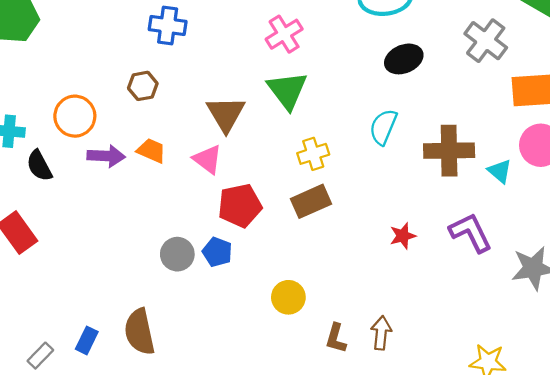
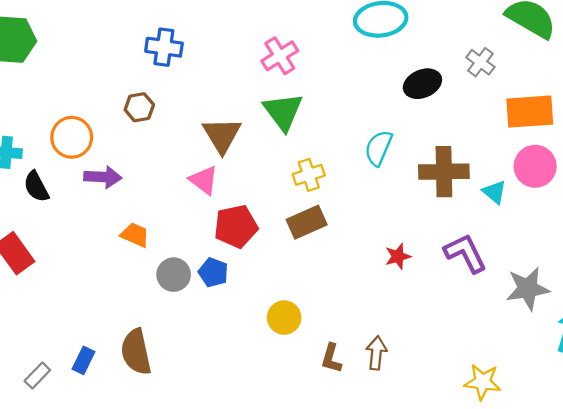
gray cross: (486, 41) -> (480, 62), size x0.7
black ellipse: (404, 59) -> (422, 84), moved
orange trapezoid: (151, 151) -> (135, 235), moved

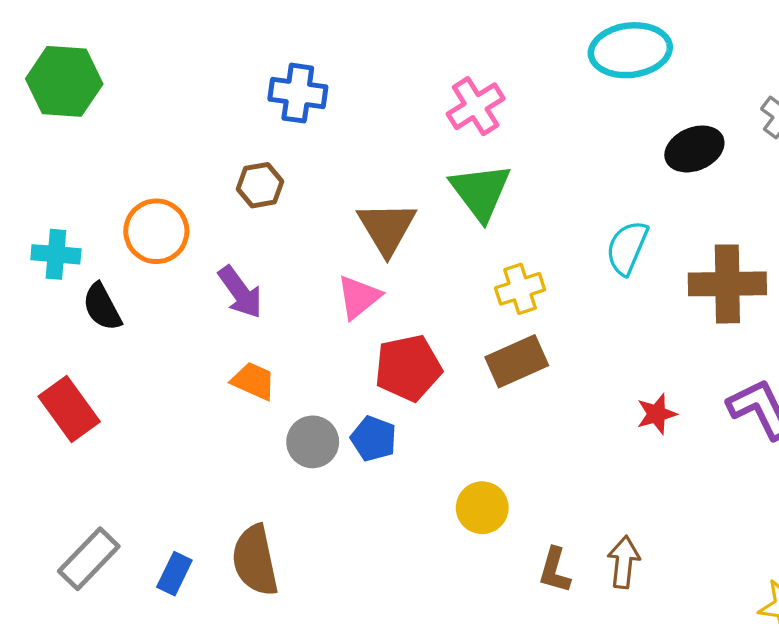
purple arrow: (103, 177) -> (240, 292), moved, turned 51
pink triangle: (204, 180) -> (359, 297), turned 44
gray rectangle: (37, 375) -> (89, 559), moved, size x1.5

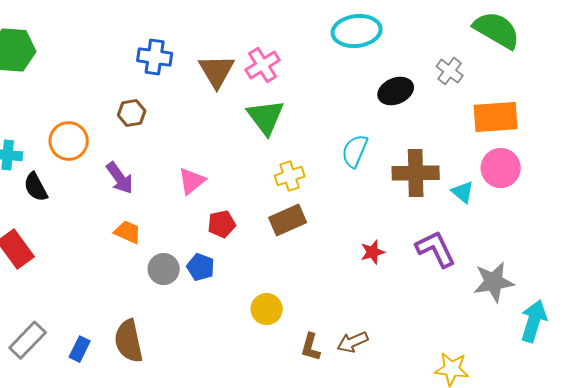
brown triangle: (387, 228) -> (217, 71), moved
red pentagon: (408, 368) -> (222, 224), size x0.7
brown arrow: (624, 562) -> (353, 342), turned -120

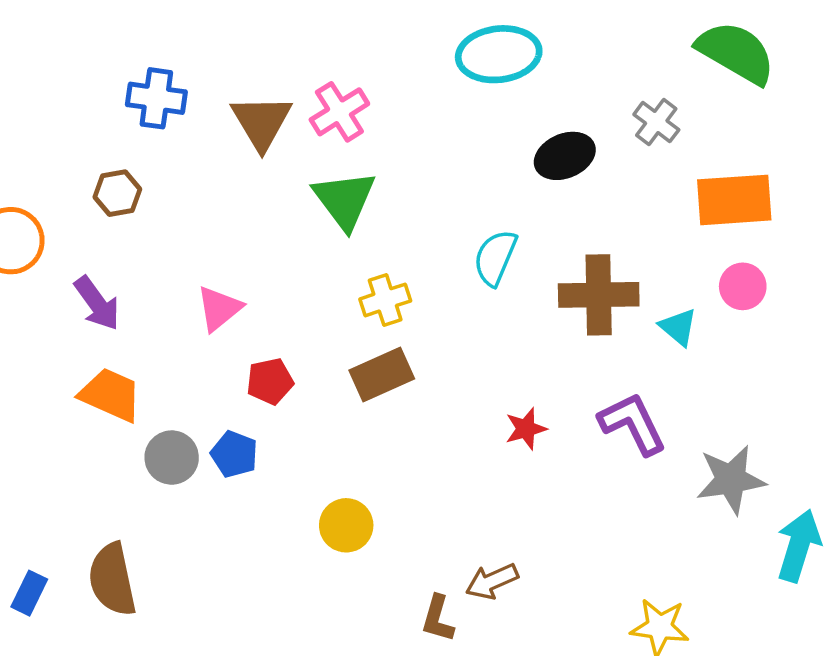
pink circle: (501, 168) -> (743, 286), size x0.7
orange trapezoid: (128, 232) -> (111, 395), size x1.4
brown L-shape: (311, 347) -> (438, 619), moved

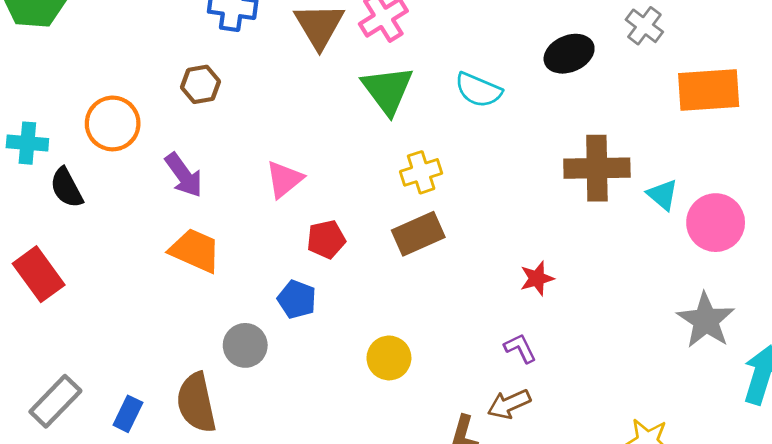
cyan semicircle: (495, 258) -> (478, 90), moved, turned -90
pink circle: (743, 286) -> (716, 223), moved, size x1.5
purple L-shape: (633, 424) -> (520, 348), moved, size x0.6
gray circle: (172, 458) -> (245, 345), moved
gray star: (731, 480) -> (706, 320), turned -30

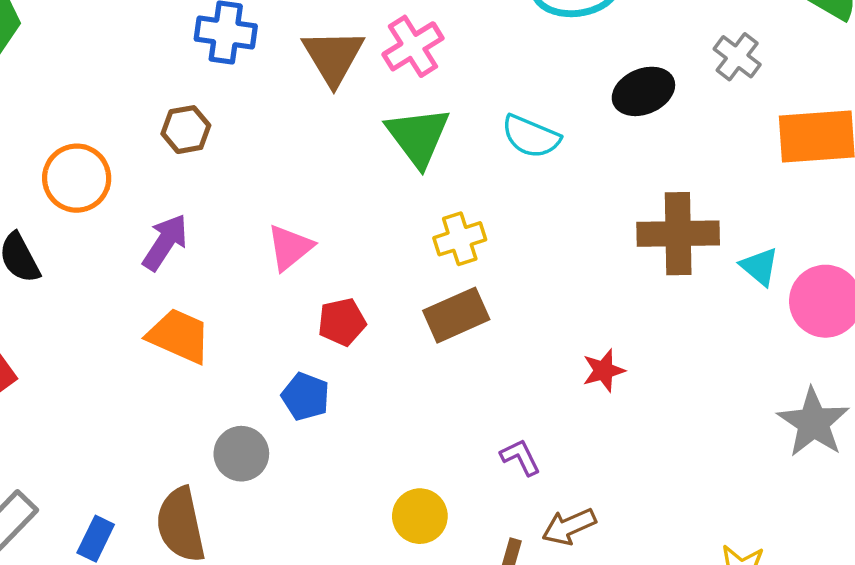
purple arrow: (184, 175) -> (165, 242), turned -111
purple L-shape: (520, 348) -> (520, 457), moved
yellow circle: (389, 358) -> (420, 516), moved

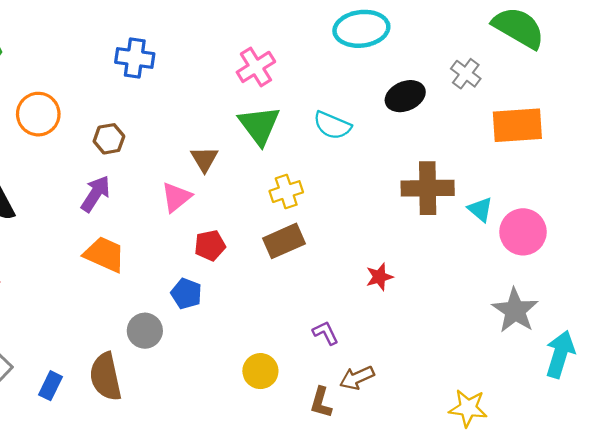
brown triangle: (333, 57) -> (204, 159), moved, size x0.7
brown hexagon: (186, 130) -> (109, 139), moved
orange circle: (77, 178) -> (38, 114), moved

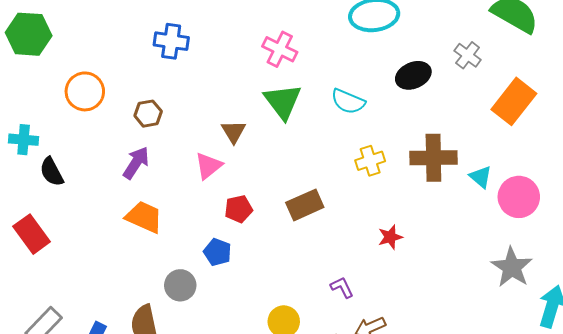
pink cross: (256, 67) -> (280, 49), turned -32
orange rectangle: (517, 125) -> (514, 101), turned -48
yellow cross: (286, 192) -> (370, 161), moved

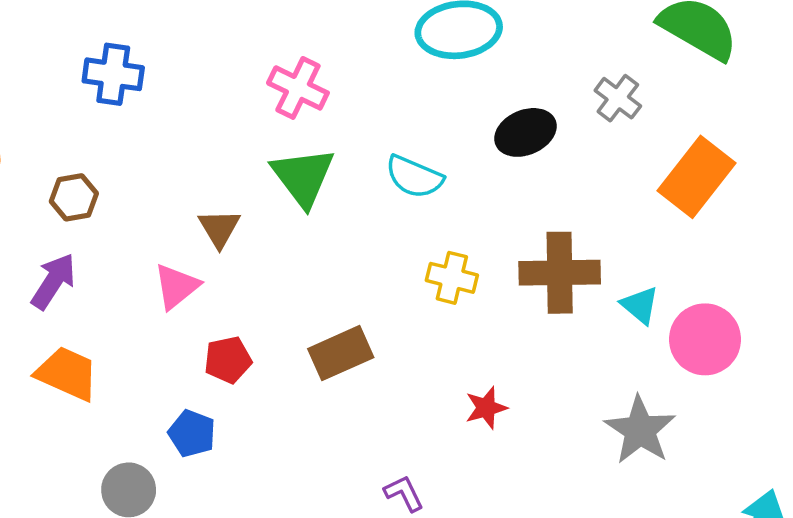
yellow cross: (370, 161) -> (452, 278), turned 32
gray star: (512, 267) -> (640, 430), moved

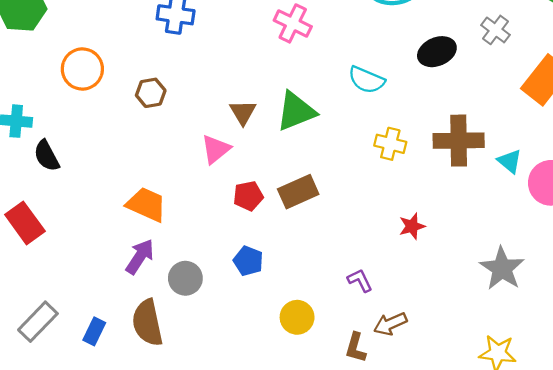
green triangle: (303, 177) -> (296, 111), moved, turned 45
purple arrow: (53, 281) -> (140, 257), moved
brown rectangle: (341, 353) -> (298, 192), moved
gray star: (640, 430) -> (502, 269), moved
blue pentagon: (192, 433) -> (248, 261), moved

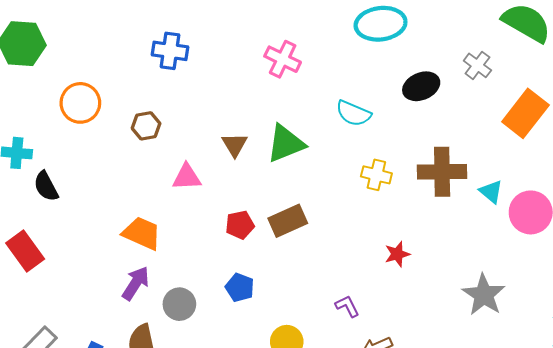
pink triangle: (216, 149) -> (187, 177), moved, turned 36

